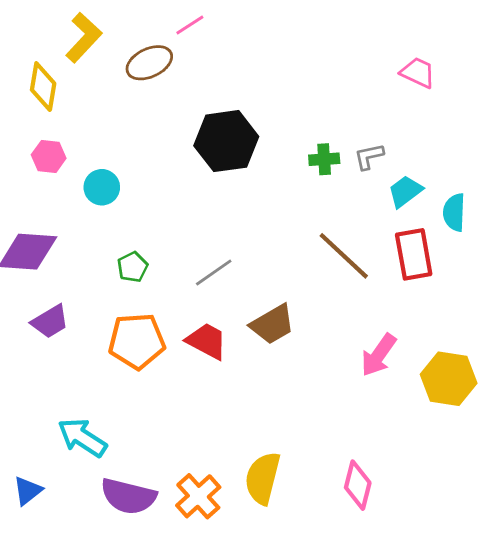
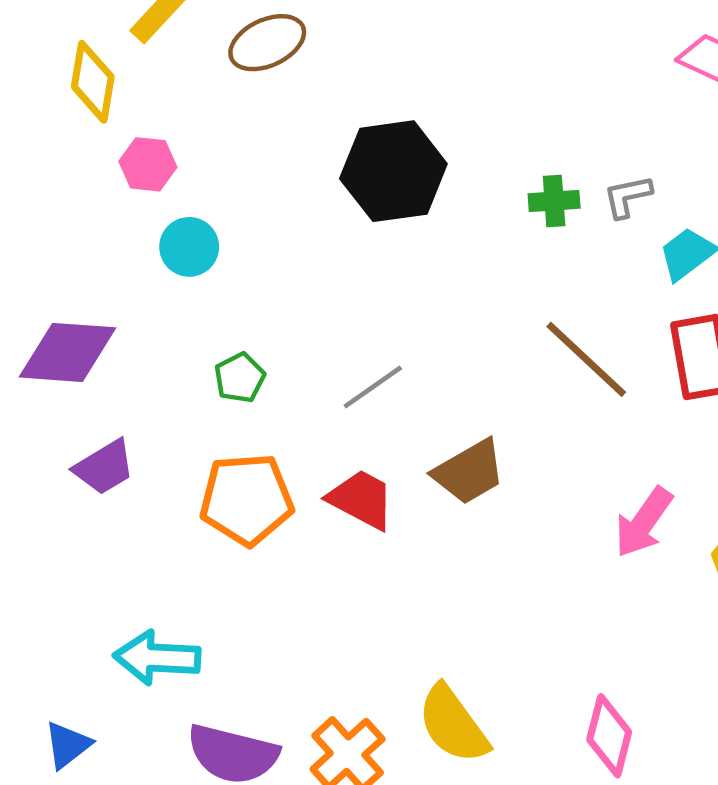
pink hexagon: (49, 156) -> (148, 164), moved
cyan arrow: (82, 438) -> (157, 658), turned -30
yellow semicircle: (263, 478) -> (453, 724), turned -50

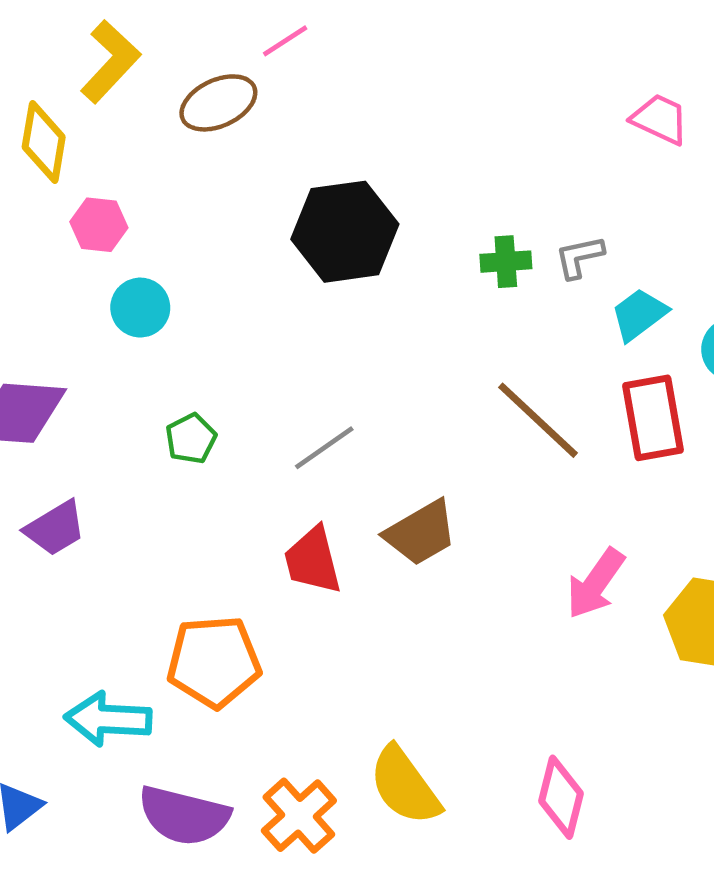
orange pentagon: (247, 499) -> (214, 662), moved
red trapezoid: (361, 499) -> (313, 560), turned -132

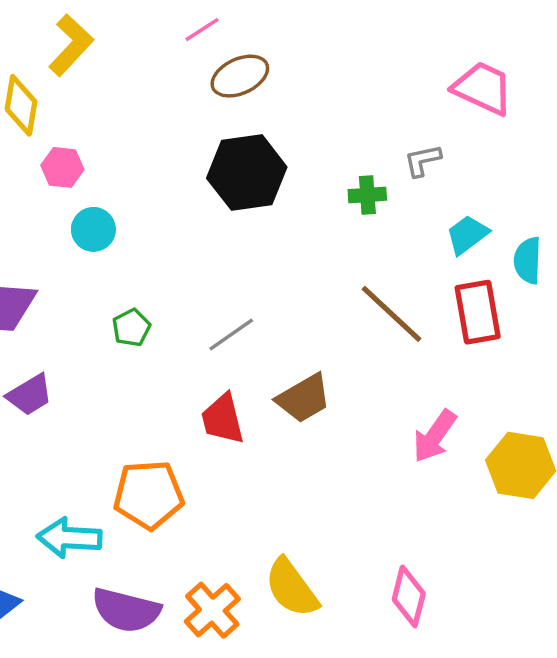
brown ellipse: (218, 103) -> (240, 76), moved
pink trapezoid: (660, 119) -> (483, 88), size x1.4
gray L-shape: (579, 257) -> (423, 160), moved

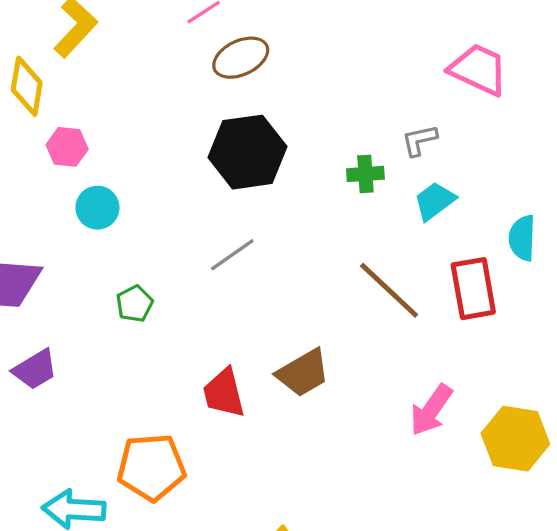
cyan trapezoid: (467, 235) -> (435, 201), moved
gray line: (231, 335) -> (232, 255), moved

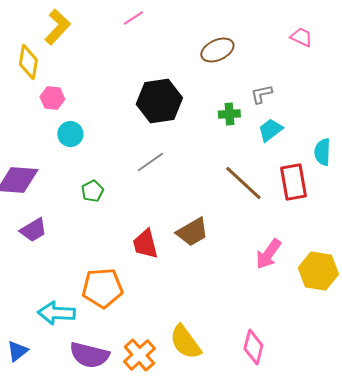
brown ellipse: (241, 58) -> (217, 50), moved
pink trapezoid: (478, 69) -> (301, 37), moved, size x0.6

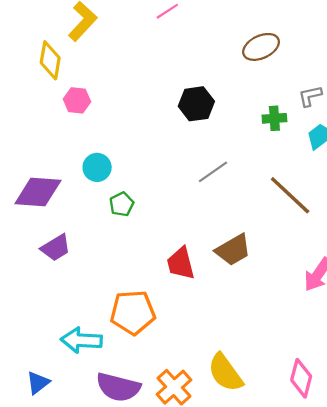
black hexagon: (159, 101) -> (196, 104), size x0.7
cyan circle: (70, 134) -> (97, 167), moved
gray line: (150, 162) -> (213, 172), moved

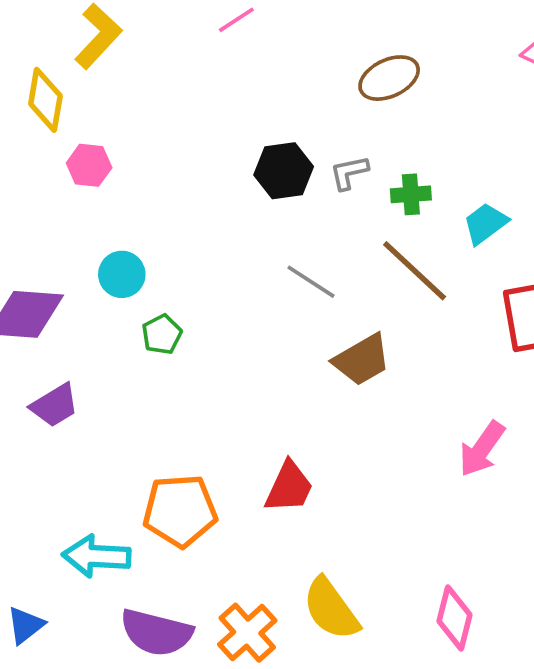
gray L-shape: (310, 96) -> (349, 173), moved
gray line: (213, 172) -> (311, 282), turned 68
brown line: (290, 195) -> (415, 271), moved
brown trapezoid: (233, 250) -> (362, 360), moved
red trapezoid: (181, 263) -> (289, 487), moved, turned -141

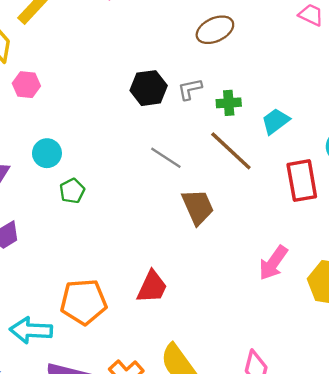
brown trapezoid: (362, 360) -> (198, 207), turned -84

